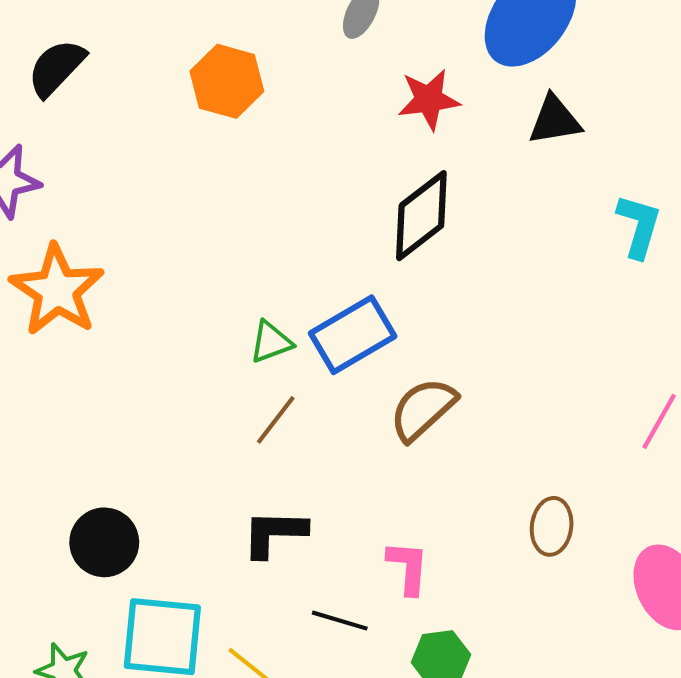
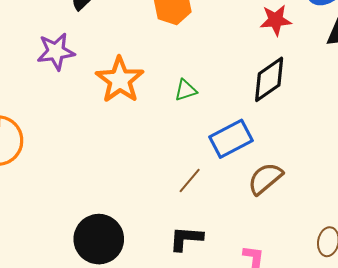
orange star: (57, 290) -> (120, 80), moved
green triangle: (271, 342) -> (186, 90), moved
black circle: (104, 542) -> (99, 239), size x1.4

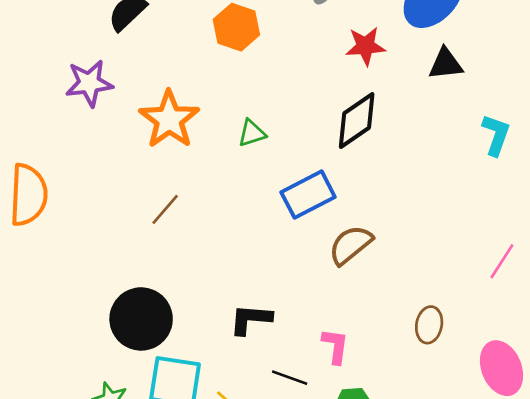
brown line: (190, 180) -> (165, 209), moved

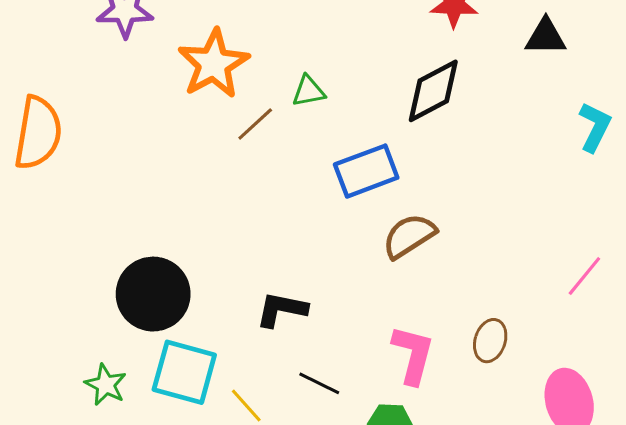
brown line: (165, 209) -> (255, 124), moved
pink L-shape: (335, 346) -> (413, 355), moved, size x1.4

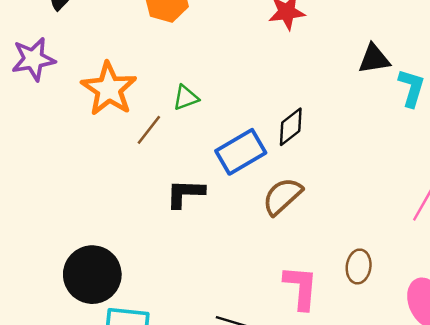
black triangle: (546, 37) -> (374, 59), moved
black diamond: (433, 91) -> (291, 127), moved, size x0.7
black L-shape: (282, 309) -> (185, 193), moved

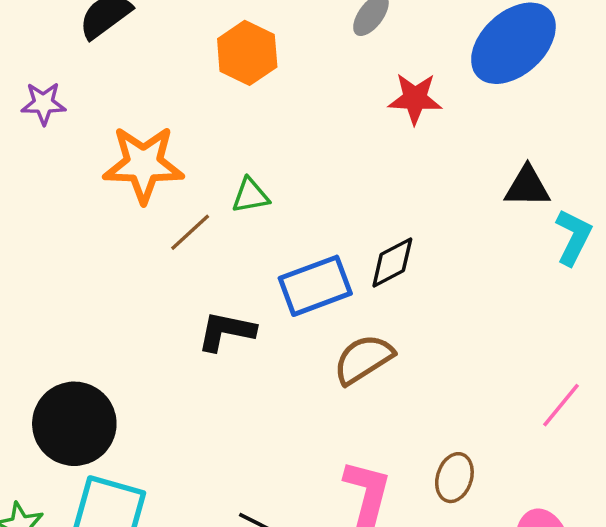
purple star: (33, 59) -> (43, 103), size x0.7
orange star: (109, 89) -> (143, 164), turned 30

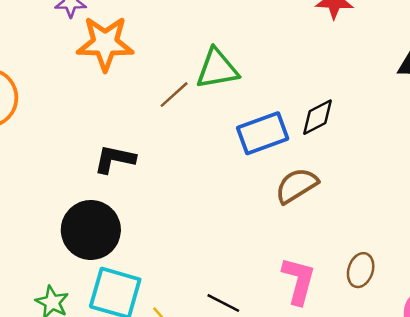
orange star: (143, 164) -> (105, 43), moved
green triangle: (251, 196) -> (217, 69), size x1.6
black L-shape: (226, 331) -> (115, 159), moved

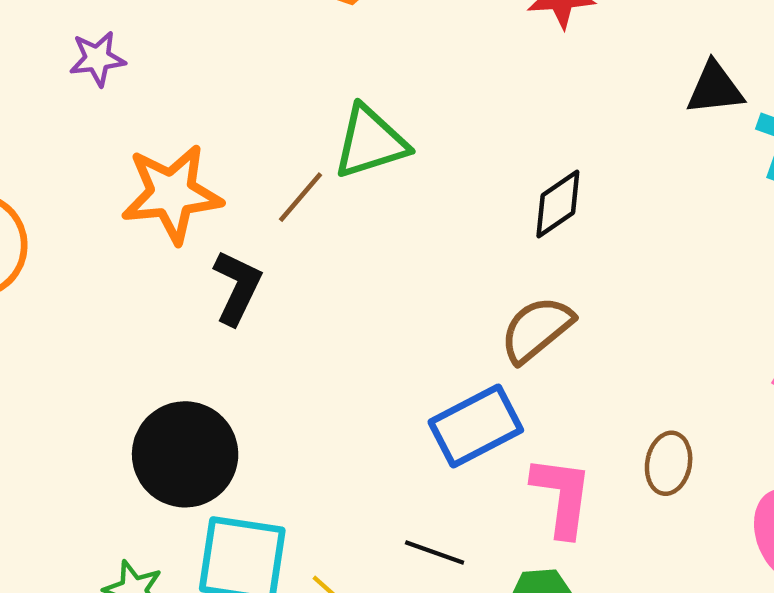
orange star: (105, 43) -> (172, 194), moved
blue rectangle: (263, 133) -> (476, 426), moved
black L-shape: (115, 159) -> (237, 287), moved, turned 111

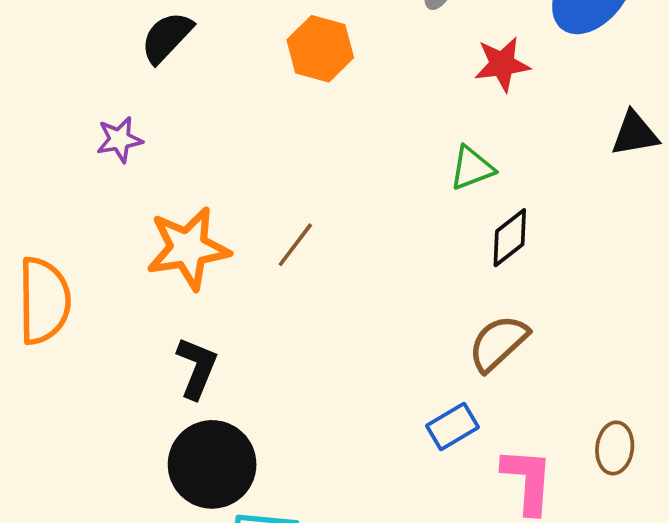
green triangle: (370, 142) -> (472, 168), moved, size x0.7
black L-shape: (237, 287) -> (197, 368), moved
blue rectangle: (476, 426) -> (453, 426), size x0.7

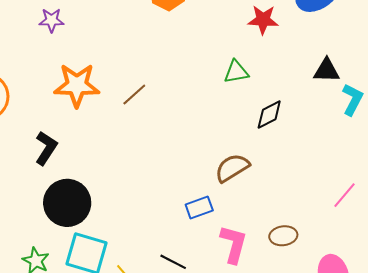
black diamond: (510, 238) -> (269, 114), moved
black L-shape: (197, 368) -> (46, 148), moved
brown ellipse: (615, 448) -> (283, 236), turned 64

